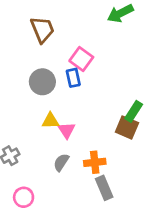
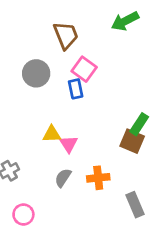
brown trapezoid: (42, 29) -> (66, 35), moved
gray circle: (42, 82) -> (36, 73), moved
gray rectangle: (104, 188) -> (135, 205), moved

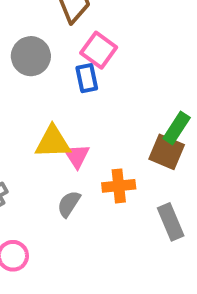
yellow triangle: (52, 134) -> (53, 142), size x1.4
orange cross: (98, 178) -> (119, 186), moved
gray rectangle: (135, 205) -> (171, 222), moved

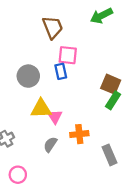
pink square: (99, 50) -> (68, 55), turned -30
gray circle: (31, 56) -> (28, 76), moved
brown square: (167, 152) -> (111, 84), moved

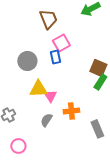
pink square: (68, 55) -> (61, 43), turned -36

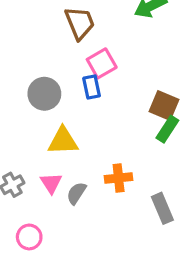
pink triangle: (50, 96) -> (51, 183), moved

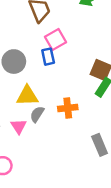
orange cross: (119, 178) -> (68, 108), moved
gray semicircle: (76, 193) -> (37, 114), moved

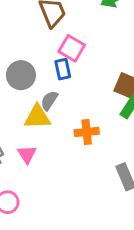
pink square: (55, 39) -> (72, 48), turned -30
gray semicircle: (37, 114) -> (49, 101), moved

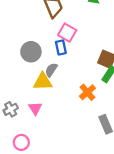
orange cross: (87, 132) -> (87, 92), moved, turned -35

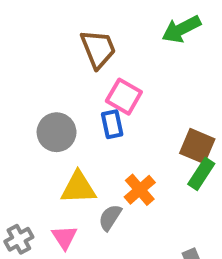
gray semicircle: (51, 70) -> (110, 217), moved
orange cross: (87, 92) -> (140, 190), moved

